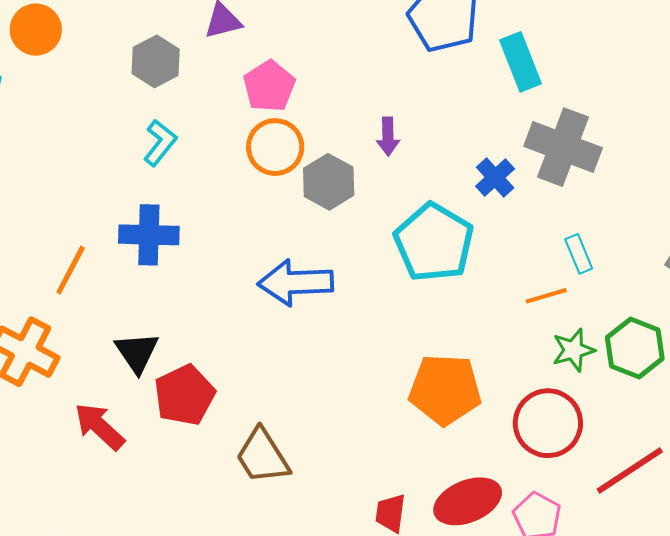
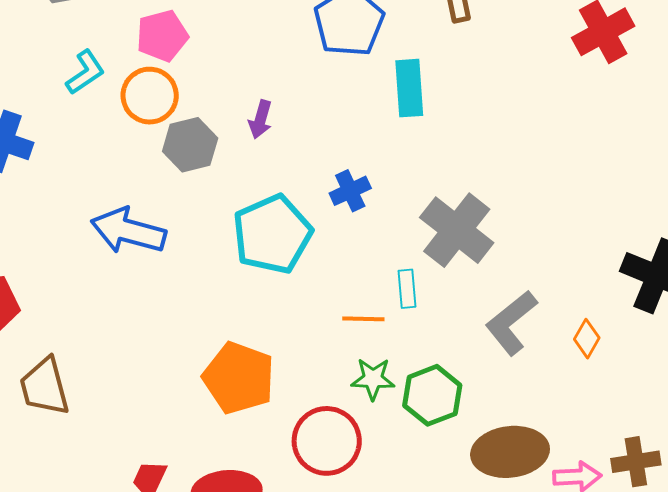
cyan L-shape: (160, 143) -> (85, 72), moved
gray cross: (563, 147) -> (457, 230), moved

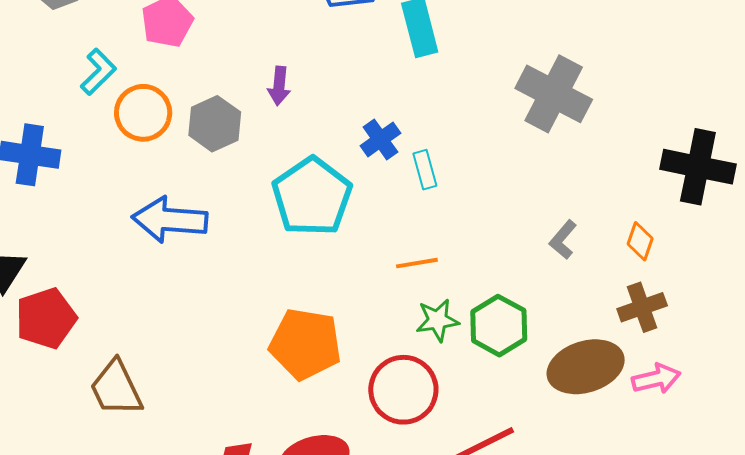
orange circle: (150, 96) -> (143, 113), moved
gray cross: (457, 230) -> (554, 94), moved
cyan rectangle: (407, 289) -> (425, 170), moved
gray L-shape: (511, 323) -> (563, 240), size x0.6
brown cross: (636, 462) -> (642, 307), moved

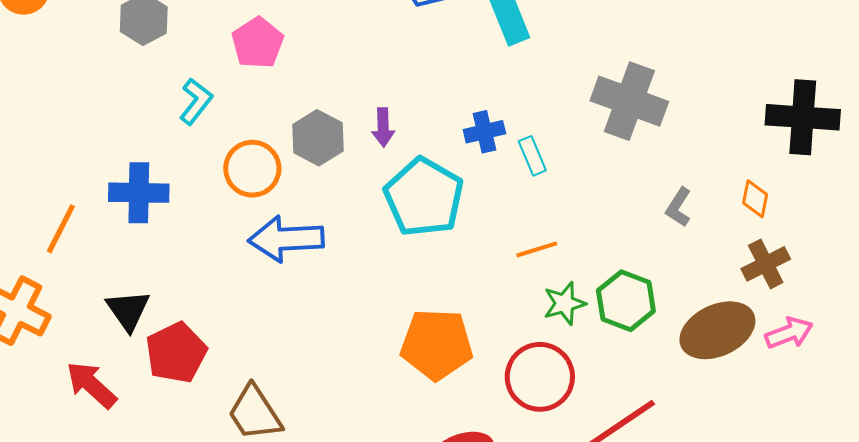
purple arrow: (279, 86) -> (383, 127), moved
gray cross: (554, 94) -> (629, 101), moved
orange circle: (143, 113) -> (252, 169), moved
blue cross: (380, 139) -> (484, 132), turned 30

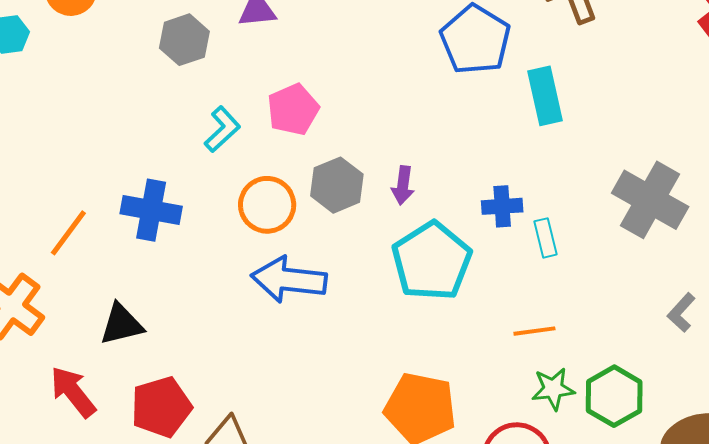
pink pentagon: (258, 43) -> (293, 110), moved
black triangle: (128, 310) -> (121, 324), turned 42
red pentagon: (176, 353) -> (161, 407), moved

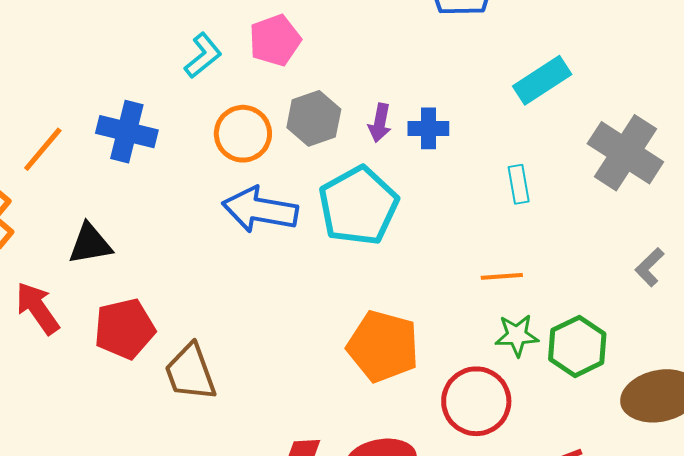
cyan rectangle: (545, 96) -> (542, 80), moved, turned 66
blue cross: (502, 206) -> (428, 128), moved
cyan pentagon: (432, 261) -> (358, 206), moved

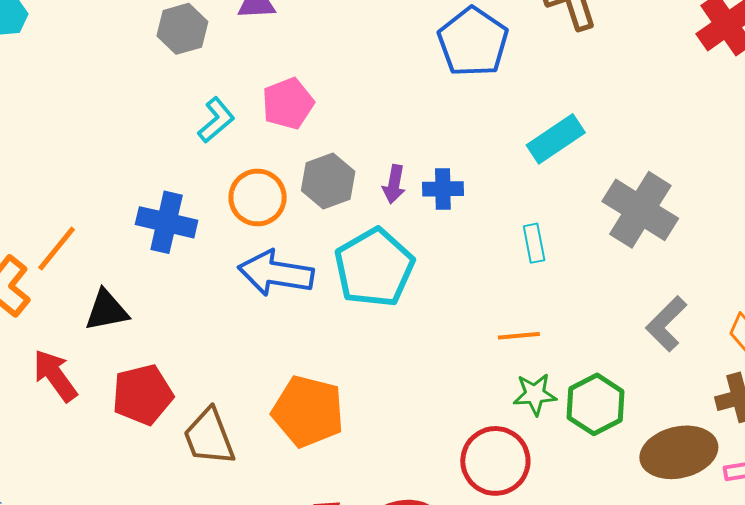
blue cross: (127, 132) -> (167, 222), moved
orange line: (43, 149) -> (57, 249), moved
gray L-shape: (650, 267) -> (666, 324), size x1.4
orange pentagon: (383, 346) -> (308, 411), moved

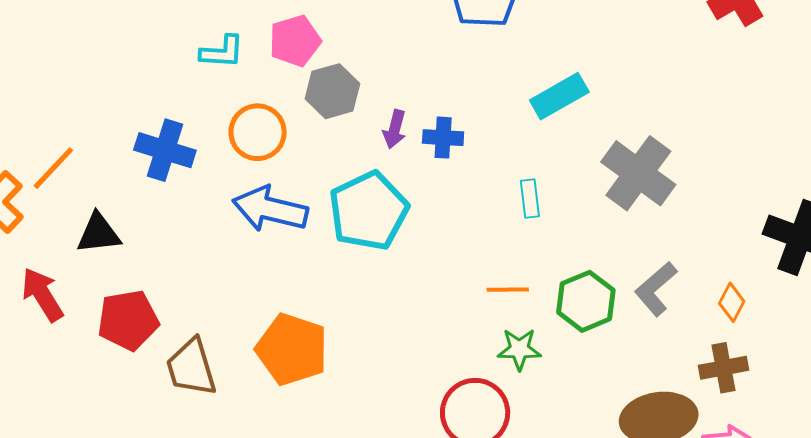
cyan L-shape: (216, 120) -> (222, 52), turned 39
gray hexagon: (328, 181) -> (332, 91), moved
green hexagon: (595, 404) -> (586, 301), moved

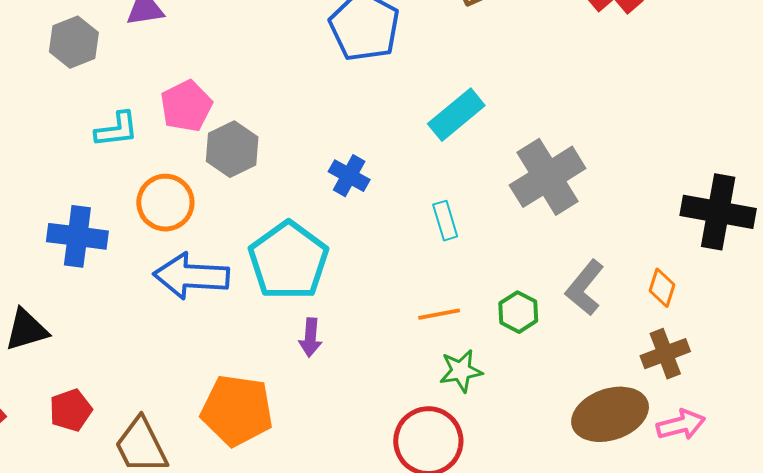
purple arrow: (395, 129) -> (310, 337), moved
blue cross: (443, 138) -> (349, 176), turned 36
gray cross: (638, 173) -> (548, 177), turned 32
green hexagon: (586, 301) -> (518, 312), size x0.7
red pentagon: (128, 320) -> (71, 410), size x0.7

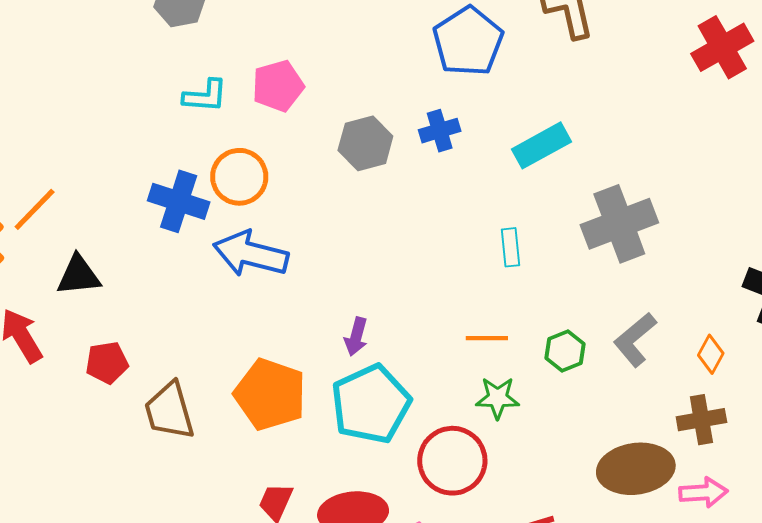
gray hexagon: (232, 149) -> (365, 143), moved
blue cross: (349, 176) -> (440, 131), moved, turned 33
blue cross: (77, 236) -> (179, 201), moved
cyan pentagon: (288, 261) -> (371, 404), moved

